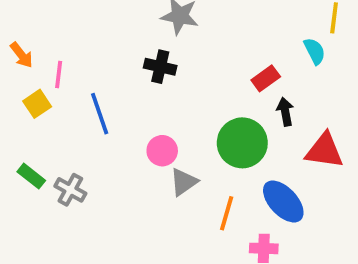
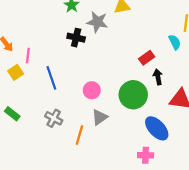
black cross: (160, 67) -> (76, 38), moved
pink circle: (162, 151) -> (92, 90), moved
gray cross: (70, 190) -> (54, 118), moved
orange line: (227, 213) -> (79, 135), moved

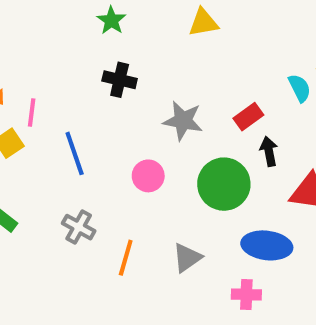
gray star: (97, 22) -> (183, 121), moved
gray triangle: (100, 117) -> (187, 258), moved
blue ellipse: (157, 128) -> (267, 245), turned -40

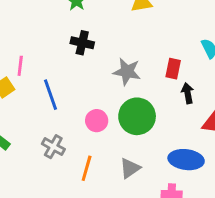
red rectangle: (248, 117) -> (173, 69), turned -42
pink circle: (148, 176) -> (97, 121), moved
green circle: (224, 184) -> (137, 116), moved

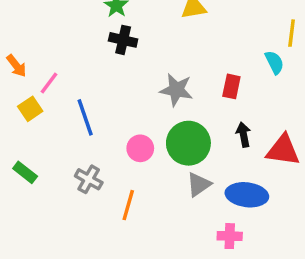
black cross: (82, 43) -> (123, 40), moved
pink line: (20, 66) -> (49, 83), turned 30
black arrow: (188, 93) -> (243, 135), moved
gray triangle: (130, 168) -> (199, 184), moved

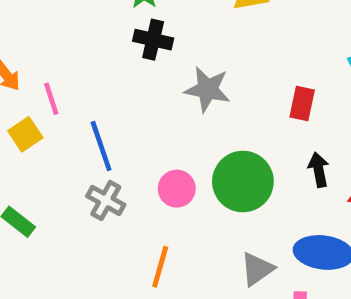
pink line: (49, 83) -> (51, 99), turned -55
gray star: (176, 90) -> (207, 89), moved
gray cross: (89, 179) -> (106, 200), moved
gray triangle: (199, 184) -> (257, 269), moved

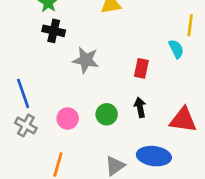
black arrow: (319, 170) -> (140, 107), moved
green circle: (243, 182) -> (107, 114), size x0.6

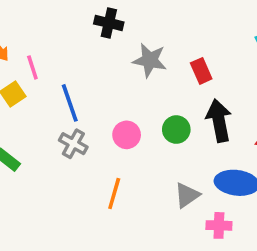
red rectangle: (141, 68) -> (201, 71), moved, turned -36
black arrow: (140, 107) -> (219, 121), size x1.6

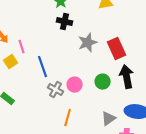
gray star: (150, 60) -> (88, 43), turned -30
red rectangle: (201, 71) -> (117, 49), size x1.5
gray cross: (73, 144) -> (56, 90), moved

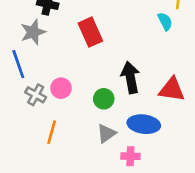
gray star: (88, 43) -> (33, 32), moved
red rectangle: (117, 49) -> (90, 32), moved
green circle: (103, 82) -> (104, 99), moved

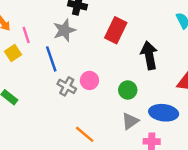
red rectangle: (90, 32) -> (116, 30), turned 50
black arrow: (130, 77) -> (149, 55), moved
orange line: (52, 132) -> (85, 134), moved, turned -66

